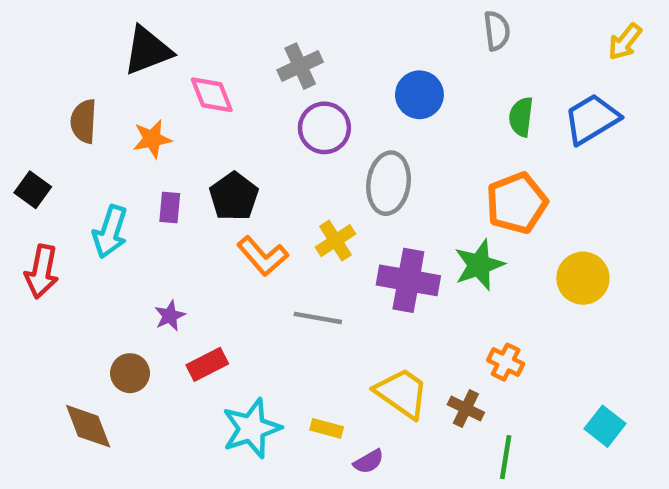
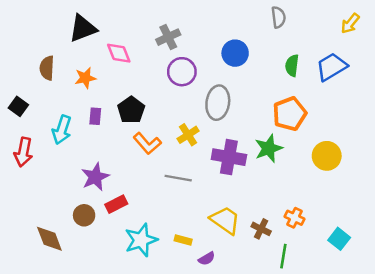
purple star: (170, 316) -> (95, 177), size x1.6
orange cross: (506, 362) -> (295, 218), moved
brown circle: (130, 373) -> (84, 215), moved

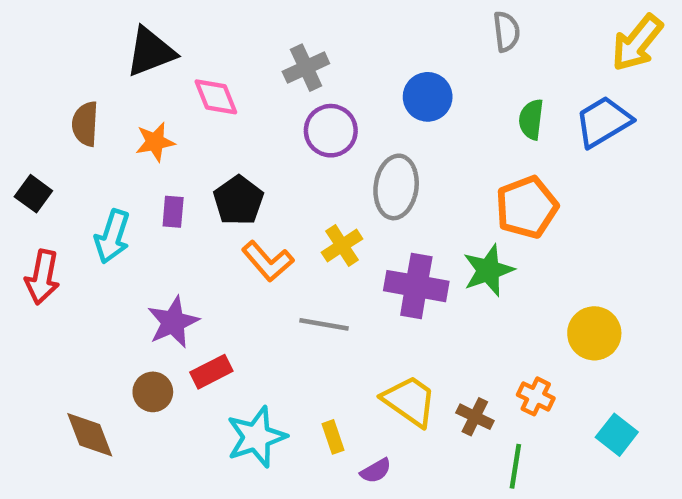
yellow arrow: (350, 23) -> (637, 43), size x1.5
yellow circle: (327, 156) -> (594, 333), moved
yellow rectangle: (183, 240) -> (333, 437), turned 56

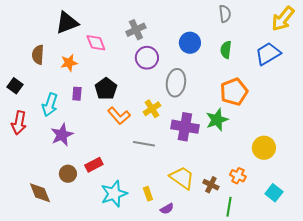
green semicircle: (531, 119) -> (226, 50), moved
purple star: (173, 322) -> (62, 135), moved

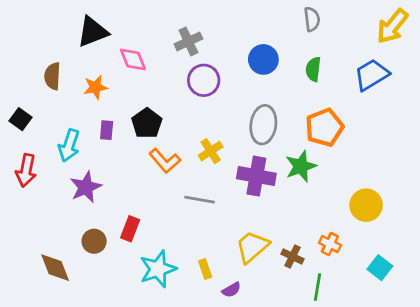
gray ellipse: (176, 83) -> (263, 125), moved
red rectangle: (94, 165) -> (130, 229), turned -42
yellow trapezoid: (182, 178) -> (252, 247), turned -76

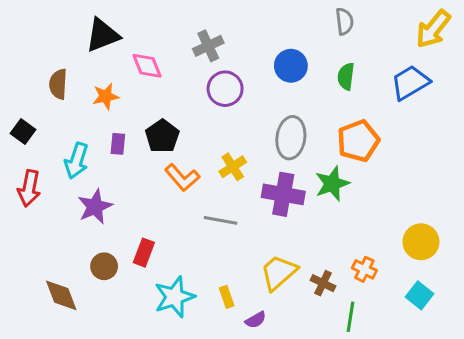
yellow circle: (366, 205) -> (421, 242), moved

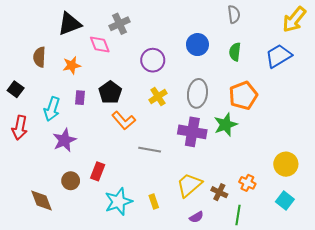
gray cross: (208, 46) -> (119, 24), moved
yellow cross: (233, 167) -> (158, 97), moved
purple semicircle: (256, 320) -> (196, 217), moved

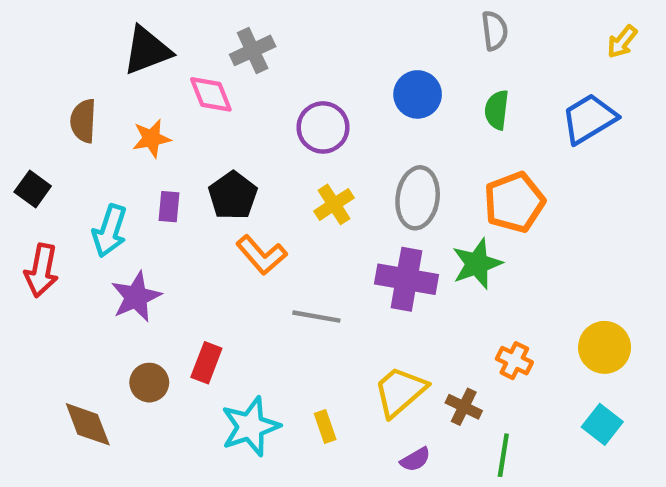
yellow arrow: (294, 20) -> (622, 42), size x0.6
orange cross: (247, 183) -> (514, 361), moved

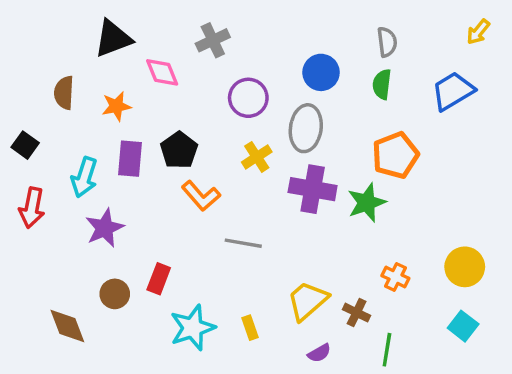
gray semicircle: (495, 31) -> (387, 42), moved
gray cross: (253, 50) -> (213, 40), moved
gray ellipse: (418, 198) -> (306, 128), moved
purple rectangle: (169, 207) -> (130, 159), size x1.5
purple cross: (407, 279) -> (313, 189), moved

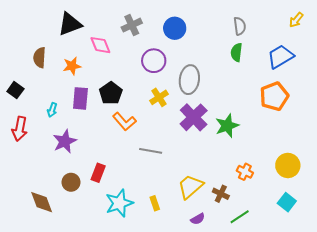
blue circle: (321, 72) -> (175, 28), moved
orange pentagon: (395, 155) -> (274, 96), moved
cyan arrow: (84, 177) -> (52, 110), size x0.6
purple cross: (313, 189) -> (194, 117), turned 36
green line: (387, 350) -> (240, 217), turned 48

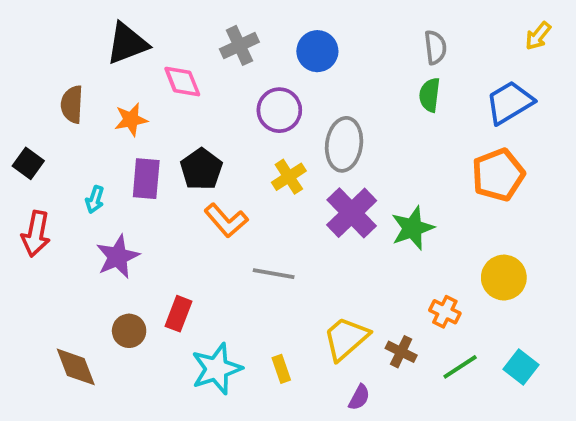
yellow circle: (288, 165) -> (504, 278), moved
green line: (240, 217) -> (460, 367), moved
purple semicircle: (198, 219) -> (359, 397), turned -32

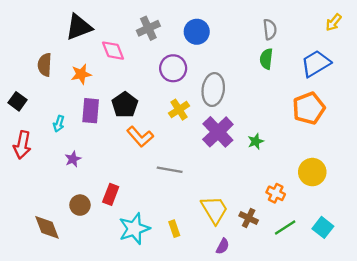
green star: (413, 228) -> (256, 141), size x0.6
purple star: (118, 257) -> (73, 159), size x0.6
yellow trapezoid: (346, 338) -> (214, 210), turned 100

